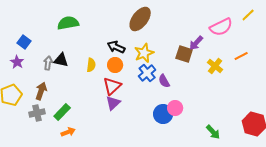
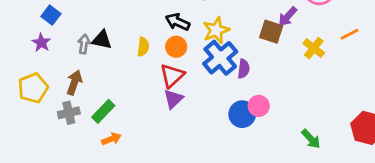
blue cross: (147, 73) -> (220, 58), size x1.4
purple semicircle: (164, 81) -> (244, 69), turned -144

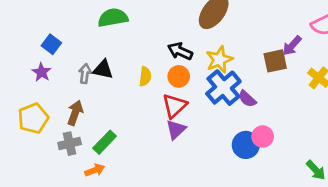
brown square: (271, 32) -> (275, 61), turned -30
purple semicircle: (244, 69) -> (247, 99), turned 126
orange arrow: (111, 139) -> (95, 170), moved

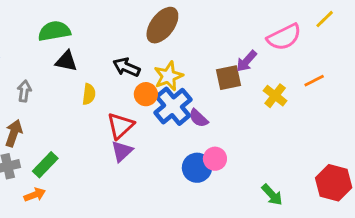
black triangle: (103, 69) -> (66, 61), moved
orange circle: (179, 76) -> (146, 94), moved

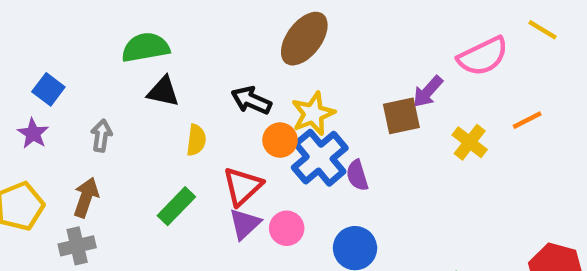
yellow line: (325, 19) -> (542, 30), turned 75
purple semicircle: (198, 118) -> (357, 175), turned 30
pink circle: (215, 159) -> (287, 228), moved
green rectangle: (45, 165) -> (176, 206), moved

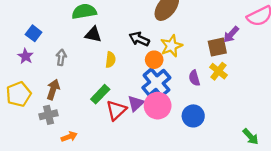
yellow cross: (470, 142) -> (218, 71), moved
blue cross: (320, 158) -> (156, 83), moved
red triangle: (243, 186) -> (116, 110), moved
pink circle: (287, 228) -> (158, 106), size x1.5

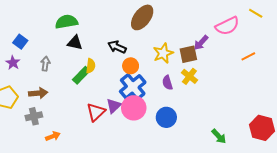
yellow star: (171, 46) -> (163, 53), moved
brown arrow: (53, 90) -> (38, 93), turned 66
green rectangle: (100, 94) -> (81, 75), moved

